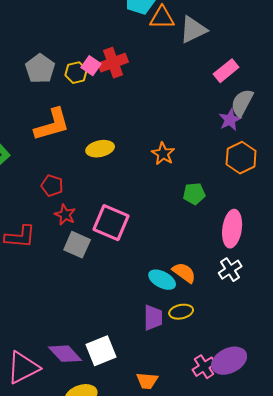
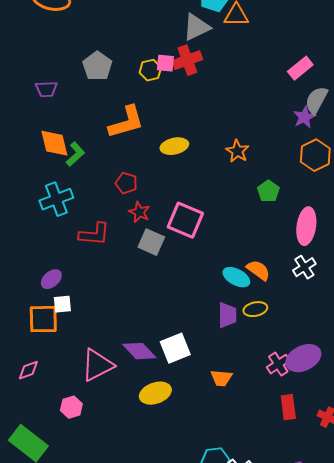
gray triangle: (193, 30) -> (196, 27), moved
pink square: (91, 66) -> (165, 63), turned -30
gray pentagon: (40, 69) -> (97, 66), moved
green pentagon: (194, 194) -> (268, 191), turned -30

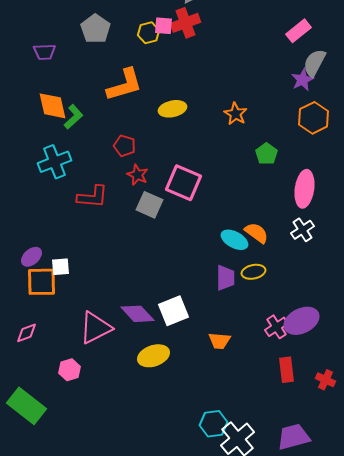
purple ellipse: (51, 279) -> (32, 257), moved

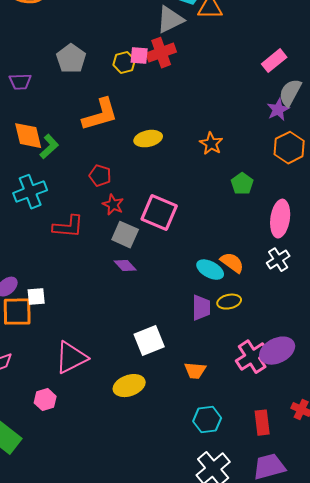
purple diamond: (138, 314) -> (125, 266), moved, size x0.7
pink cross: (276, 327) -> (252, 357), size x1.4
red rectangle: (286, 370) -> (262, 423), moved
cyan hexagon: (214, 424) -> (207, 420), moved

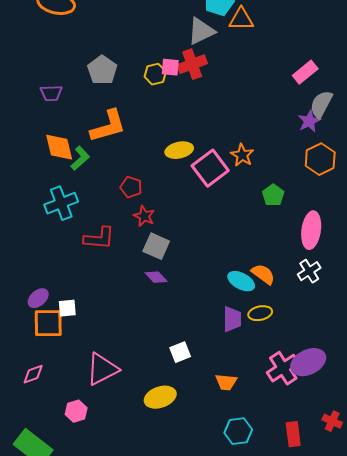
orange L-shape: (100, 115) -> (108, 126), moved
pink square: (159, 213) -> (210, 168), moved, turned 30
white square: (149, 341) -> (180, 352), size x0.7

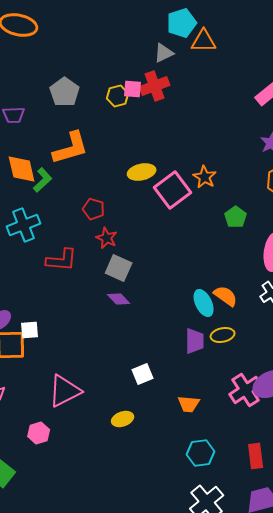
gray triangle: (201, 31) -> (164, 53), size x0.7
cyan ellipse: (241, 281) -> (204, 303), turned 36
yellow ellipse: (160, 397) -> (123, 419), size x0.7

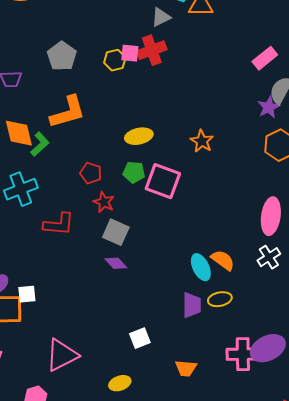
pink square: (173, 190) -> (163, 181), moved, turned -33
green pentagon: (236, 217) -> (134, 172), moved, turned -30
pink cross: (246, 390) -> (243, 354), turned 32

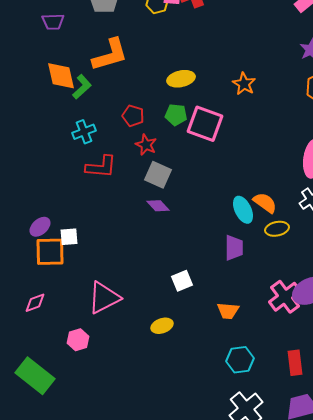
cyan cross: (21, 189) -> (84, 132), moved, size x0.7
yellow ellipse: (220, 299) -> (277, 229), moved
pink cross: (243, 354) -> (285, 297), turned -36

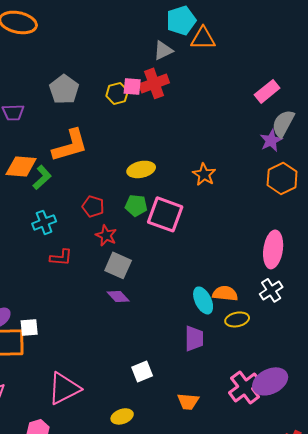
orange diamond: (61, 76) -> (21, 166), turned -72
red L-shape: (101, 167) -> (61, 257), size x0.7
orange semicircle: (265, 203) -> (225, 293), turned -30

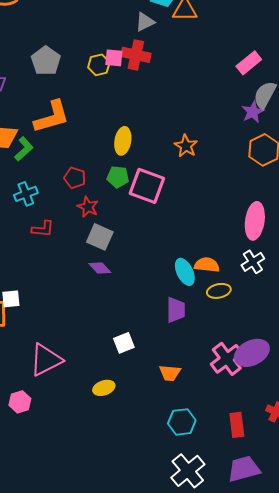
red cross: (154, 83) -> (136, 55), turned 32
yellow ellipse: (141, 169) -> (123, 141), turned -68

